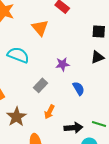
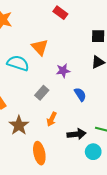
orange triangle: (40, 28) -> (40, 47), moved

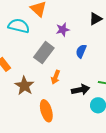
gray rectangle: (42, 93) -> (44, 53), size x1.5
blue semicircle: (80, 94) -> (81, 51), turned -120

